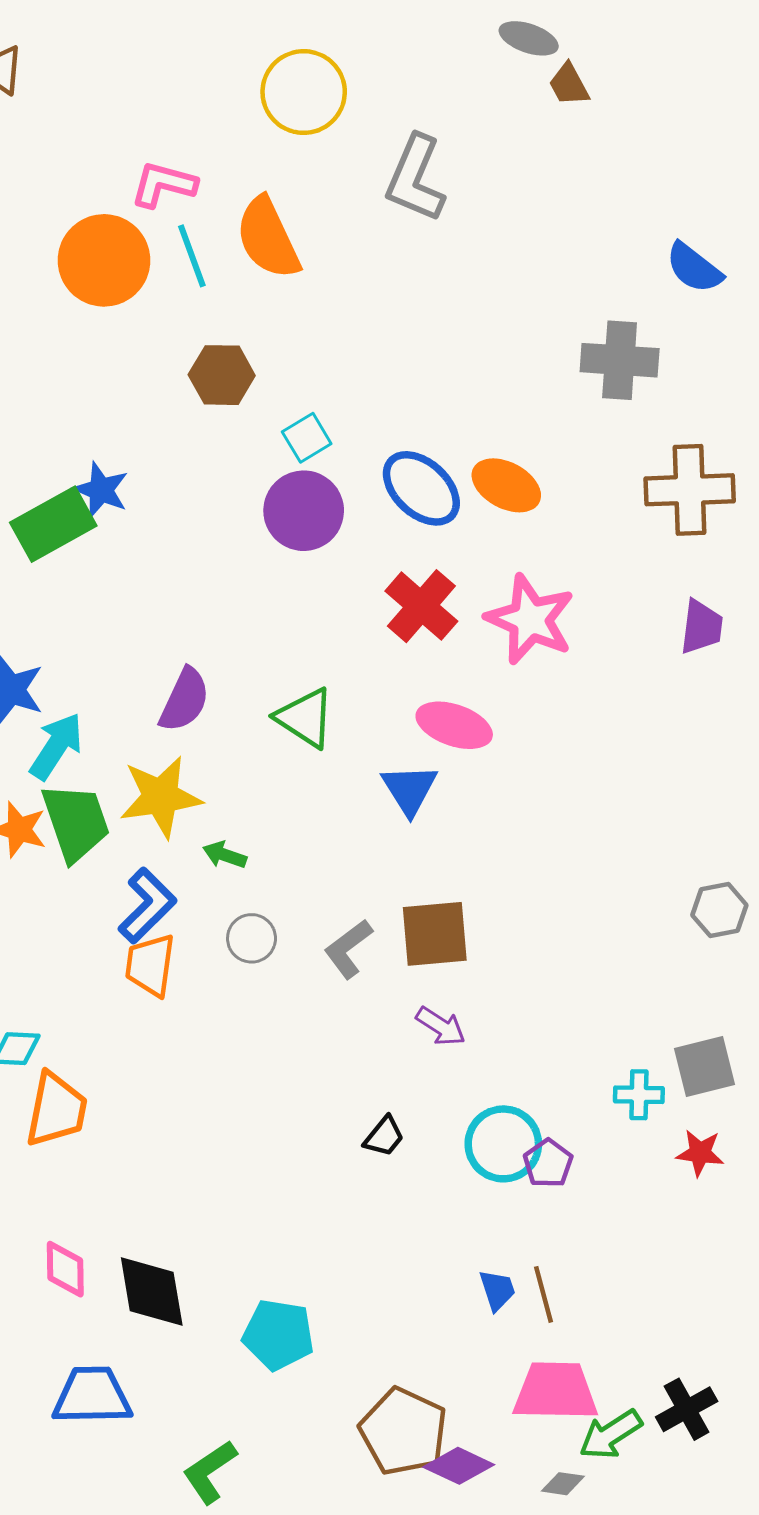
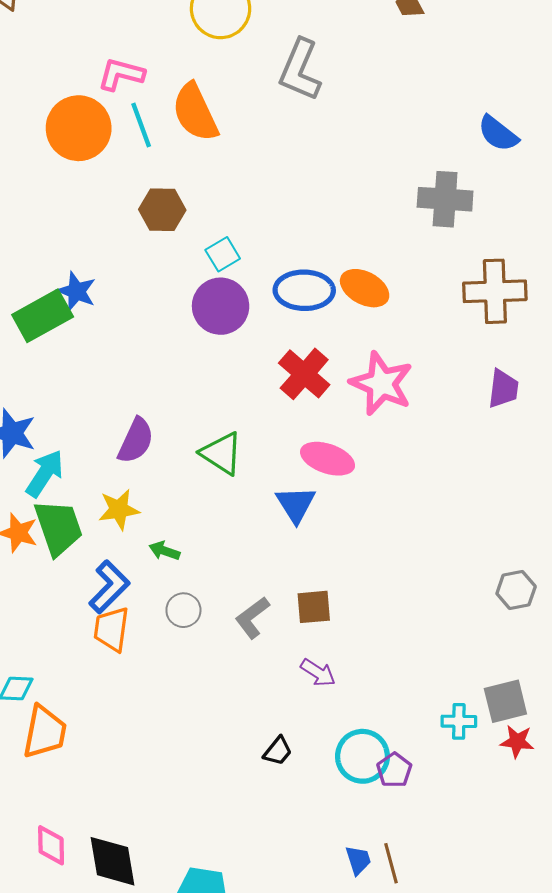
blue ellipse: (421, 488) -> (304, 290), turned -42
yellow star: (161, 797) -> (119, 510), size x0.7
brown square: (435, 934) -> (314, 607), size x0.7
red star: (700, 1153) -> (517, 741), moved

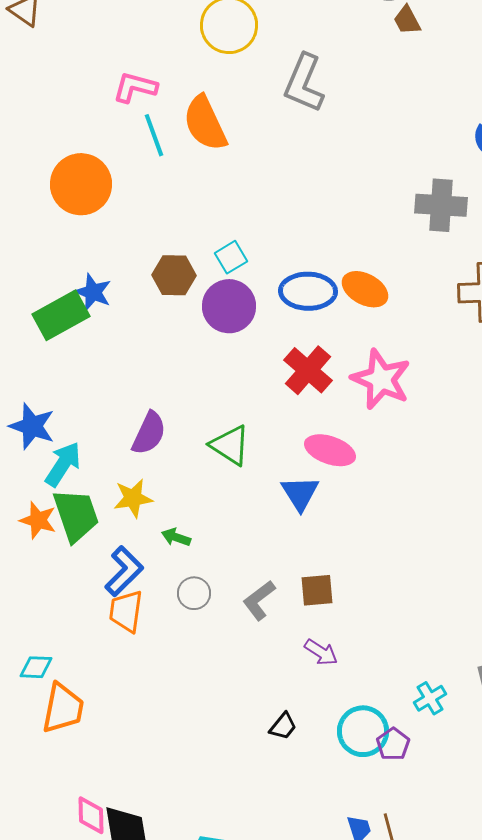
orange circle: (79, 128) -> (81, 184), moved
brown hexagon: (162, 210) -> (174, 275), moved
cyan cross: (459, 721) -> (430, 698), moved, turned -32
pink diamond: (51, 845) -> (91, 815), moved

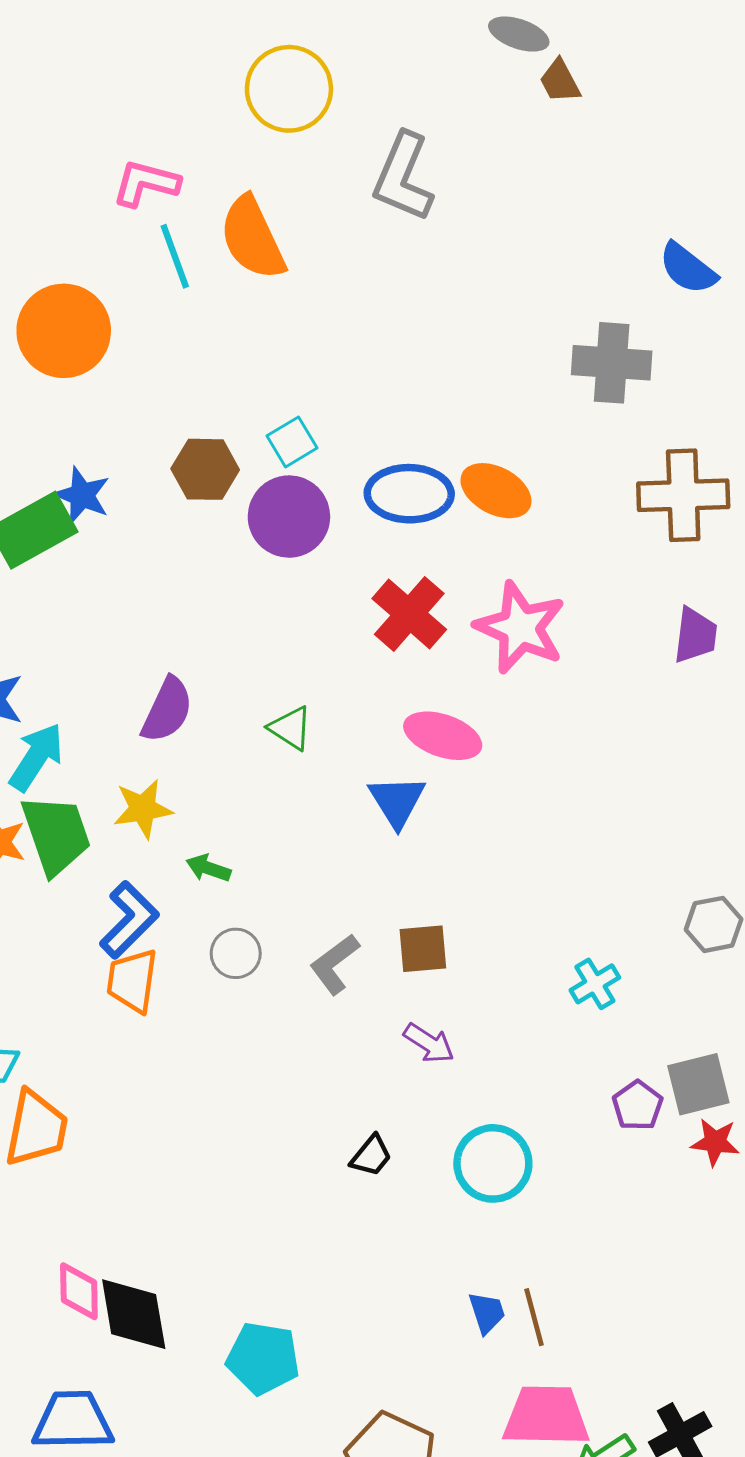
green triangle: (230, 445) -> (290, 728), size x0.7
cyan cross: (430, 698) -> (595, 984), moved
purple pentagon: (393, 744) -> (638, 1106), moved

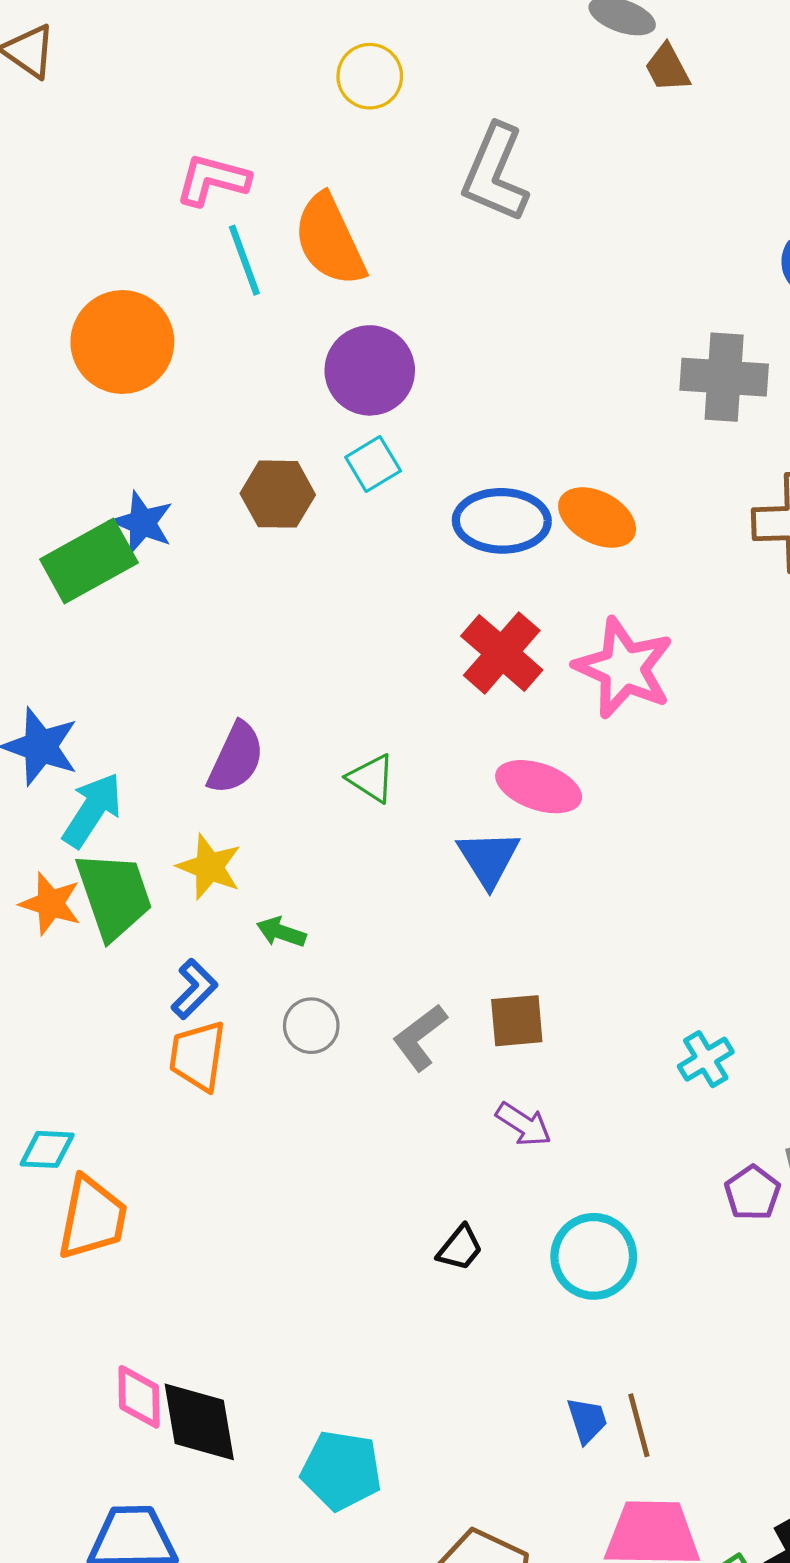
yellow circle: (289, 89) -> (370, 76), size x0.7
purple circle: (289, 517) -> (370, 370), moved
yellow star: (143, 809) -> (209, 867), turned 30
blue L-shape: (129, 920) -> (194, 989), size x0.7

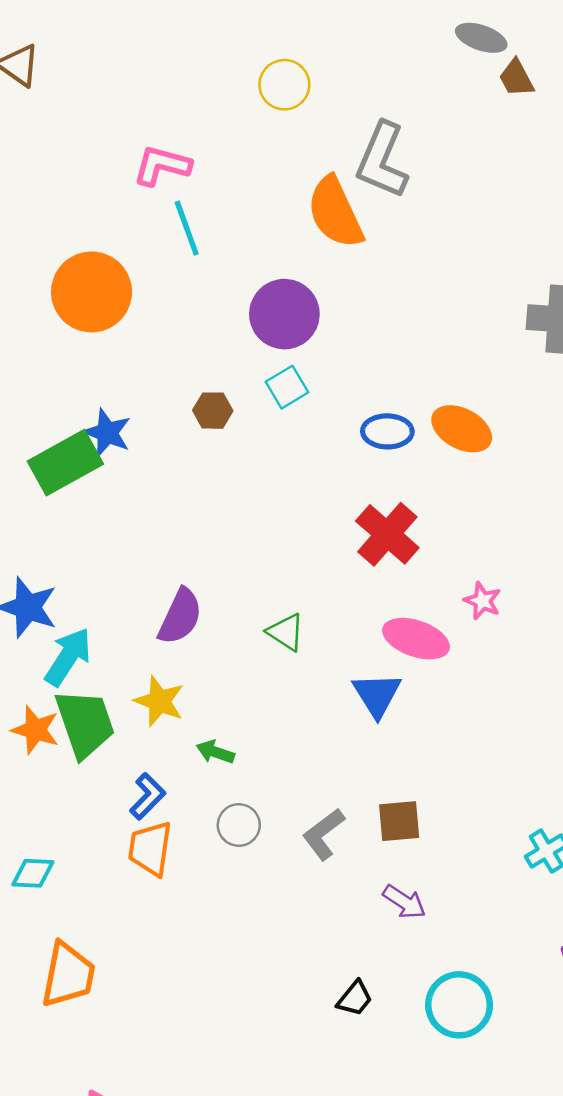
orange semicircle: (330, 240) -> (335, 212), moved
brown hexagon: (278, 494) -> (213, 411), size x0.7
blue ellipse: (502, 521) -> (387, 431), size x0.7
pink star: (624, 668) -> (482, 601), moved, size x0.5
cyan diamond: (47, 1149) -> (33, 873), moved

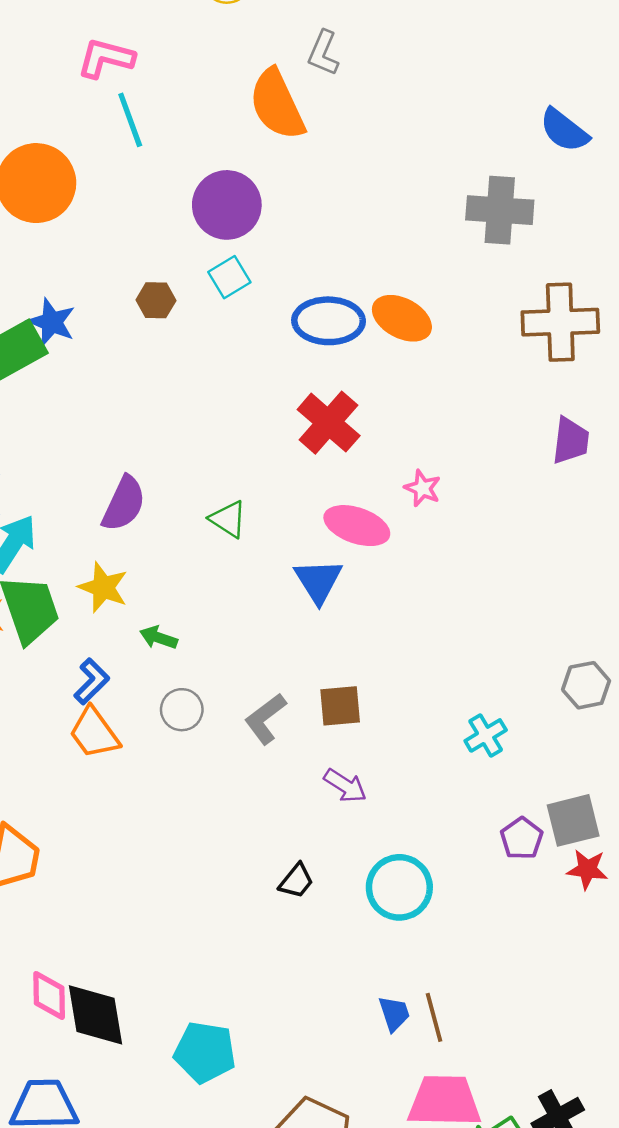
gray L-shape: (382, 160) -> (323, 53), size x0.6
blue ellipse: (387, 431) -> (329, 321), size x1.4
orange trapezoid: (150, 848) -> (94, 733), turned -44

